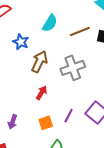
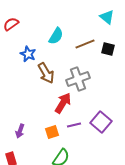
brown arrow: (39, 62) -> (46, 73), turned 125
red arrow: (42, 93) -> (63, 103), moved, size x1.5
purple line: (69, 116) -> (74, 125), turned 48

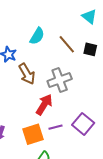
brown line: (85, 44) -> (67, 44), turned 72
orange square: (52, 132) -> (33, 134), size x1.5

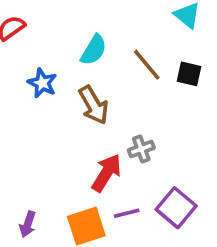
brown arrow: (27, 74) -> (94, 105), moved
gray cross: (60, 80) -> (141, 149), moved, size x0.6

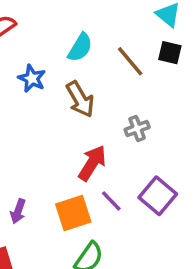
black square: (189, 74) -> (170, 53), moved
gray cross: (141, 149) -> (137, 128), moved
purple line: (127, 213) -> (111, 201), turned 60

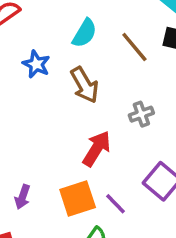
purple line: (111, 201) -> (116, 204), moved

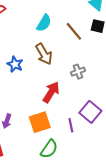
blue star: (36, 64) -> (15, 64), moved
purple line: (116, 204) -> (71, 125), moved, turned 32

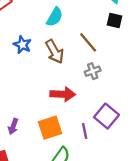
brown line: (74, 31) -> (88, 42), moved
blue star: (15, 64) -> (22, 45), moved
red arrow: (51, 92) -> (63, 94), turned 60

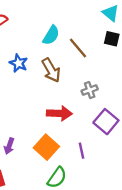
brown line: (88, 42) -> (78, 48), moved
purple square: (106, 116) -> (106, 122), moved
orange square: (50, 128) -> (46, 147), turned -30

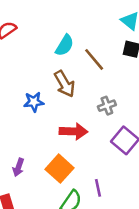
blue star: (18, 63) -> (34, 102), moved, turned -30
purple line: (81, 151) -> (98, 188), moved

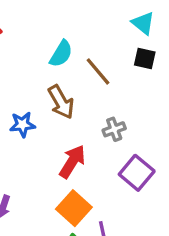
red arrow: (74, 131) -> (72, 162), turned -60
orange square: (59, 169) -> (74, 208), moved

